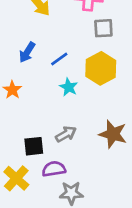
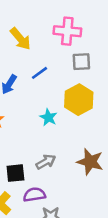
blue line: (59, 59) -> (39, 73), moved

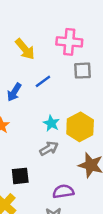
yellow hexagon: (79, 100) -> (80, 127), moved
gray arrow: (46, 162) -> (49, 148), moved
purple semicircle: (34, 195) -> (63, 191), moved

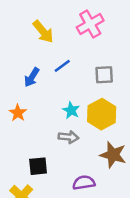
pink cross: (69, 42) -> (90, 24), turned -35
gray square: (82, 71) -> (104, 75), moved
gray arrow: (49, 148) -> (69, 137), turned 36

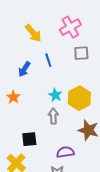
blue line: (62, 66) -> (48, 60), turned -72
gray square: (104, 75) -> (81, 53), moved
gray arrow: (69, 137) -> (53, 116), turned -98

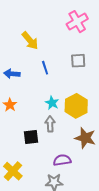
pink cross: (70, 27) -> (77, 22), moved
blue arrow: (24, 69) -> (12, 74), moved, turned 63
black square: (29, 139) -> (31, 137), moved

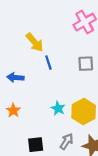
blue line: (45, 68) -> (48, 63), moved
gray arrow: (50, 124) -> (67, 141), moved, turned 35

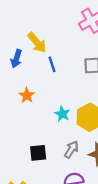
blue arrow: (15, 77) -> (16, 59), moved, turned -77
orange star: (13, 111) -> (27, 95), moved

